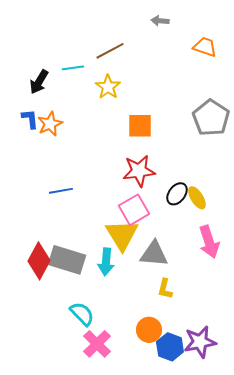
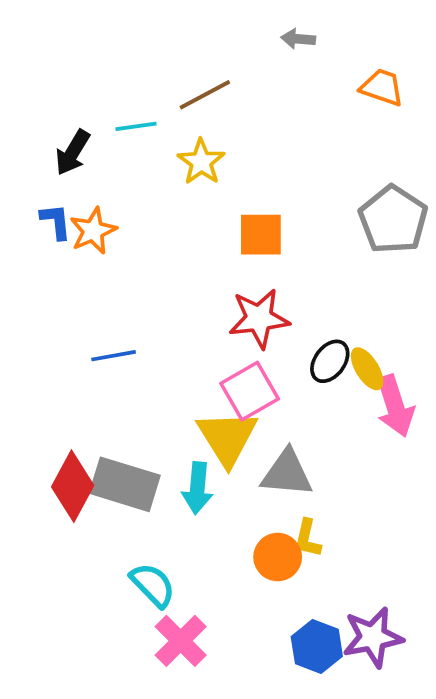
pink arrow: (209, 242) -> (395, 406), moved
orange circle: (149, 330) -> (278, 557), moved

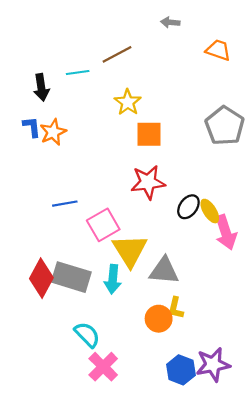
black arrow: (73, 153) -> (41, 87), turned -40
yellow star: (201, 162) -> (128, 102), moved
pink square: (250, 391) -> (103, 225), moved

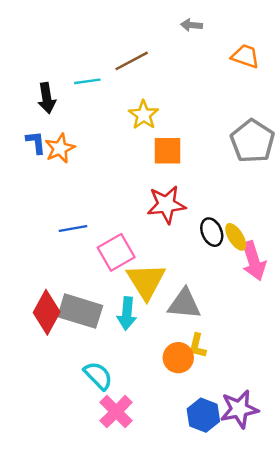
black ellipse: (188, 207) -> (212, 232), turned -60

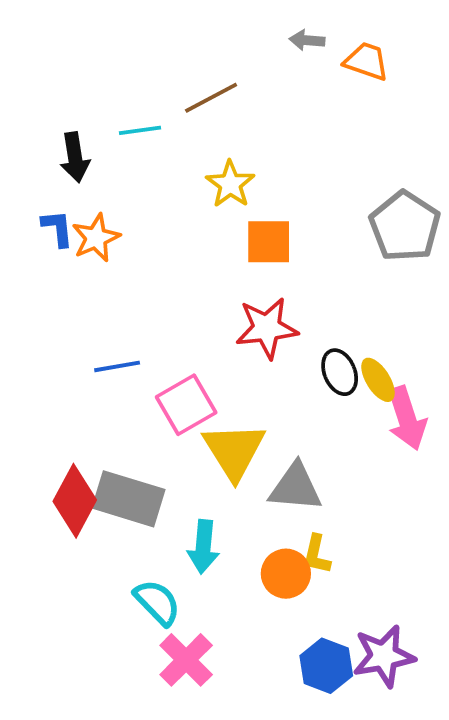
orange trapezoid: (245, 56) -> (366, 61), moved
cyan arrow: (127, 313) -> (203, 547), moved

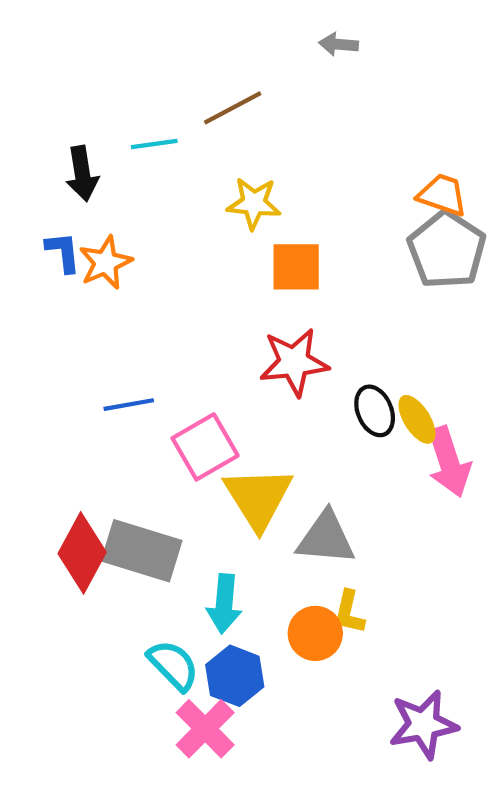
orange trapezoid: (366, 61) -> (442, 195), moved
yellow star: (230, 184) -> (254, 203), turned -30
blue hexagon: (326, 666) -> (235, 676), moved

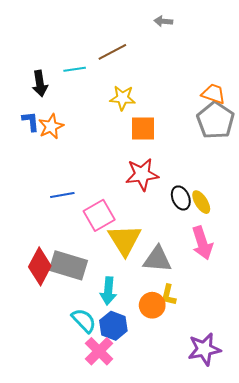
pink arrow: (449, 462) -> (202, 243), moved

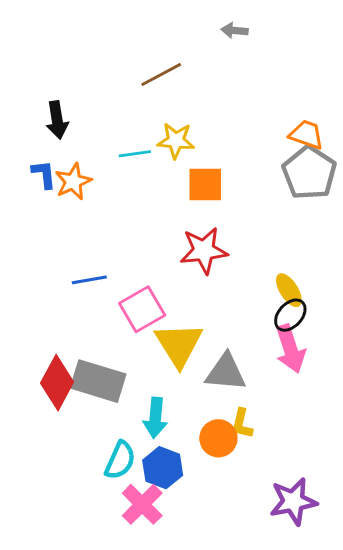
cyan line: (75, 69) -> (135, 154), moved
black ellipse: (181, 198) -> (290, 315), moved, turned 65
cyan semicircle: (84, 321) -> (120, 460), turned 68

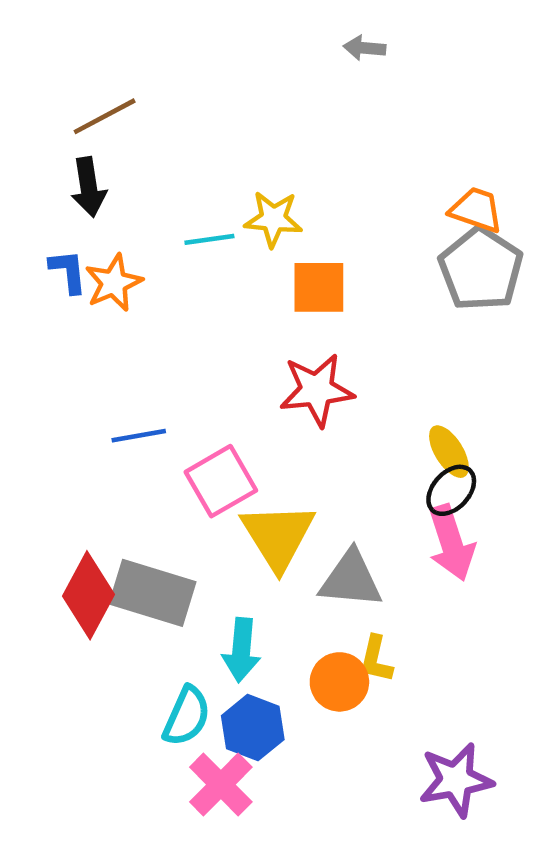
brown line: (161, 75) -> (105, 116), moved

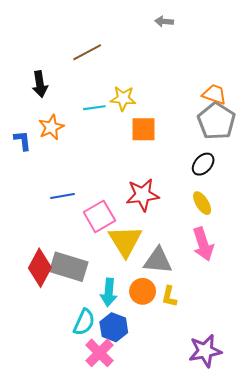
brown line: (105, 116) -> (87, 52), moved
blue L-shape: (68, 271) -> (23, 141), moved
red star: (317, 390) -> (143, 195), moved
black ellipse: (451, 490) -> (203, 164), moved
orange circle: (339, 682) -> (143, 291), moved

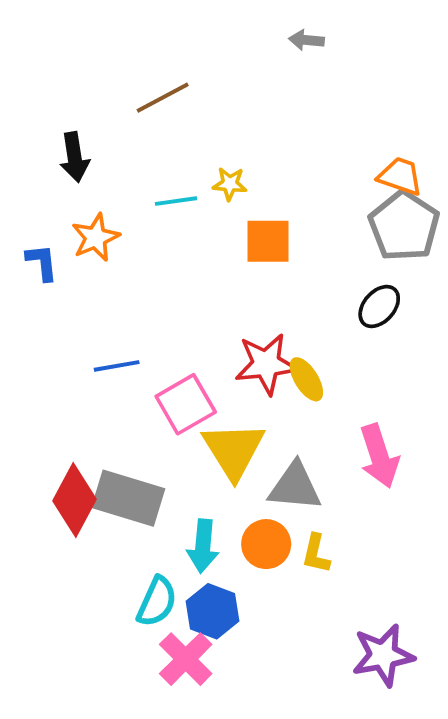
yellow star: (123, 98) -> (230, 184), size x0.7
yellow ellipse: (202, 203) -> (306, 379), moved

